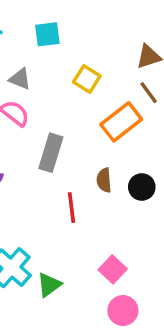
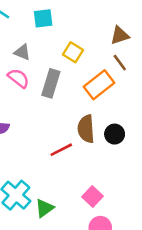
gray rectangle: (51, 153) -> (51, 83), moved
brown semicircle: (104, 180) -> (86, 129), size x1.5
red line: (71, 208) -> (61, 150), turned 70

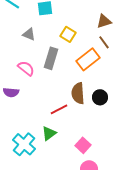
pink semicircle: (18, 78) -> (26, 68), moved
green triangle: (44, 208) -> (49, 133), moved

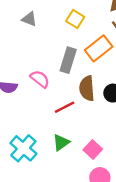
gray rectangle: (51, 58) -> (68, 60), moved
pink semicircle: (26, 68) -> (40, 79), moved
green triangle: (49, 133) -> (61, 142), moved

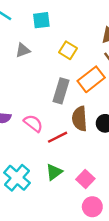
gray triangle: (29, 19) -> (23, 50), turned -42
pink semicircle: (40, 79) -> (33, 123), moved

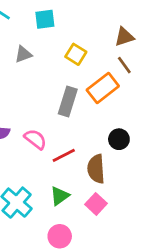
brown semicircle: (80, 119) -> (96, 169), moved
pink circle: (92, 207) -> (60, 236), moved

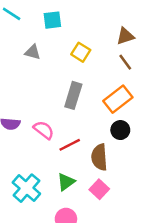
gray triangle: (23, 54) -> (33, 52), turned 35
orange rectangle: (103, 88) -> (118, 99), moved

